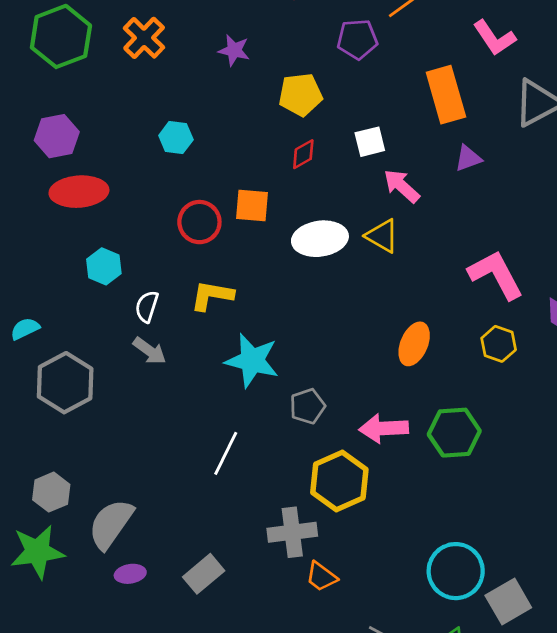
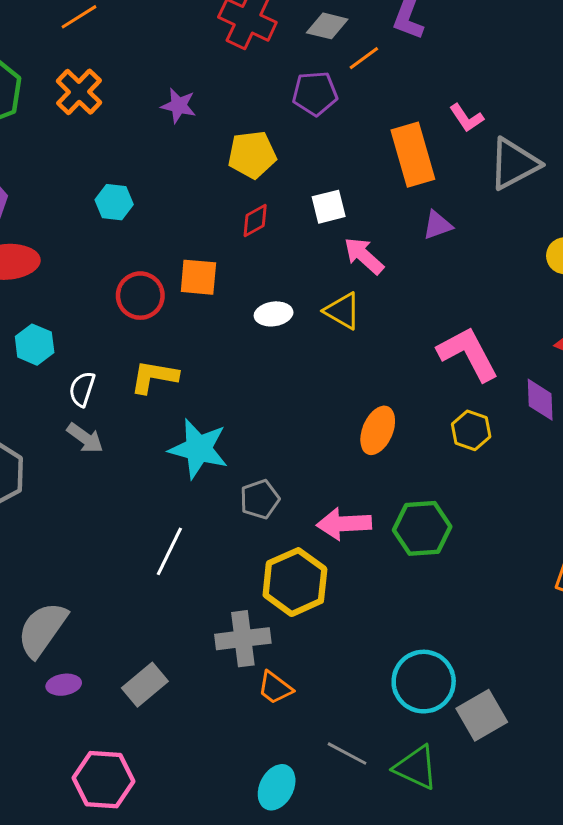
pink L-shape: (494, 38) -> (467, 118), moved, size x0.7
white ellipse: (320, 239) -> (274, 314), size x0.6

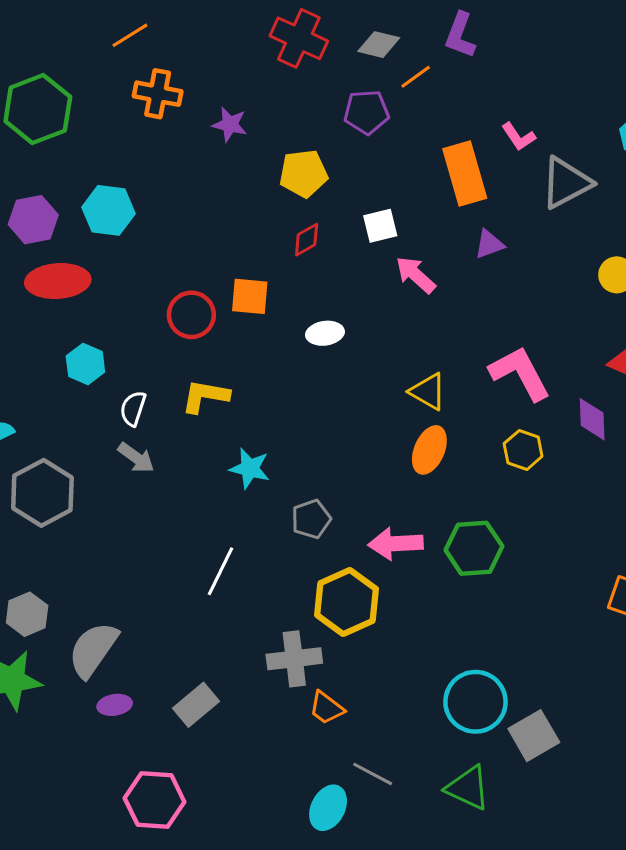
orange cross: (79, 92) -> (158, 94), moved, turned -33
cyan hexagon: (114, 202) -> (108, 210), moved, size x1.4
yellow triangle: (342, 311) -> (428, 392), moved
cyan star: (198, 449) -> (250, 468), size x0.7
gray line: (347, 754) -> (373, 774), moved

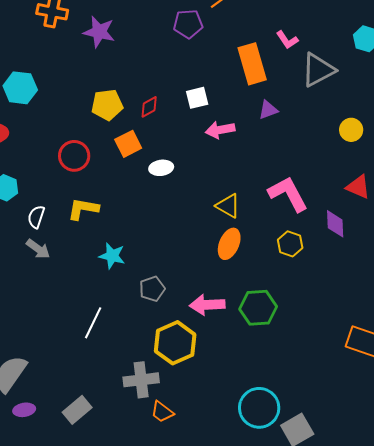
purple star: (230, 124) -> (99, 32), size x1.4
yellow pentagon: (303, 174) -> (107, 105), moved
pink arrow: (416, 275) -> (220, 130), turned -52
orange square: (250, 296) -> (128, 144), moved, turned -32

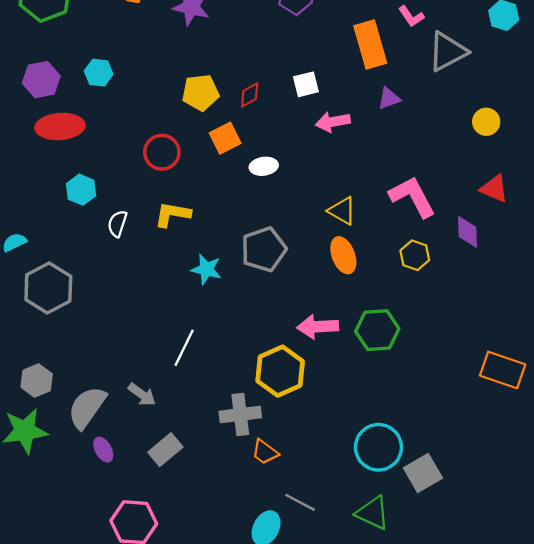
cyan hexagon: (20, 88) -> (99, 73), size x0.7
orange ellipse: (229, 244) -> (343, 255), turned -44
gray arrow: (38, 249) -> (142, 395), moved
gray pentagon: (152, 289) -> (264, 249), moved, size x1.5
purple ellipse: (24, 410) -> (103, 450), turned 70

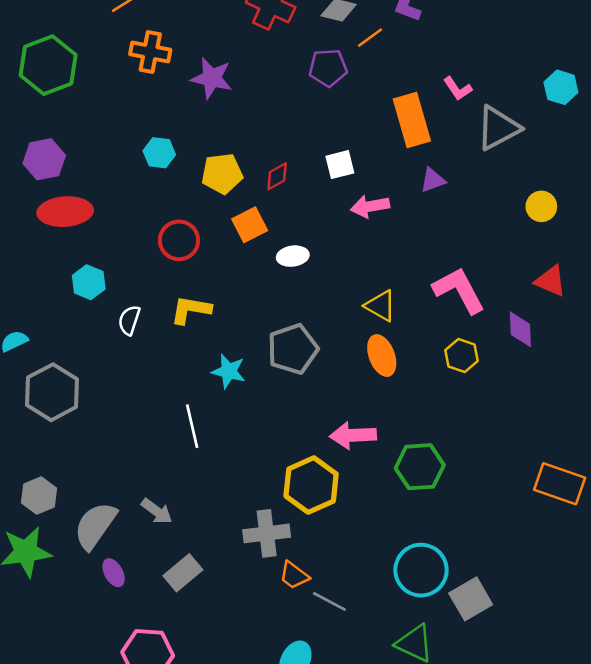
cyan hexagon: (99, 73) -> (159, 153), moved
green hexagon: (377, 330) -> (420, 467), moved
white line: (184, 348) -> (192, 426), moved, turned -39
gray line: (300, 502) -> (329, 601), moved

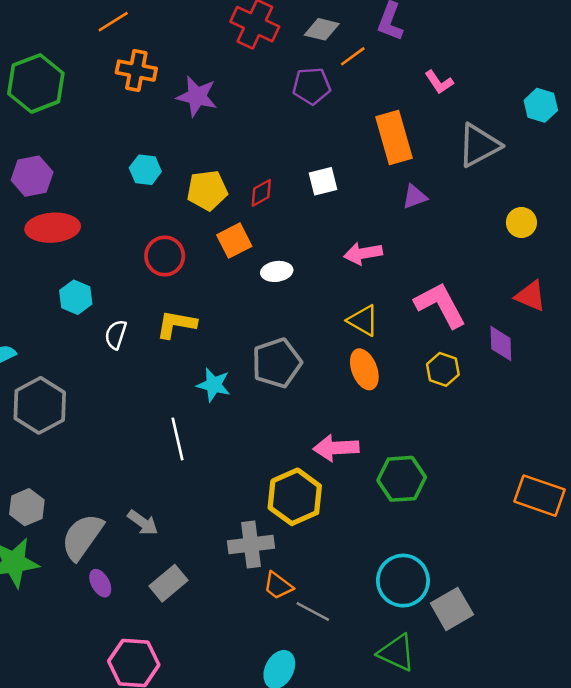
pink L-shape: (458, 89) -> (439, 82), moved
pink arrow: (370, 206) -> (363, 253), moved

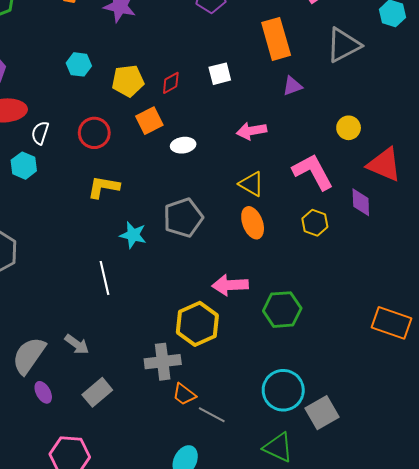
yellow circle: (521, 223) -> (349, 128), moved
red triangle: (530, 296) -> (384, 165), size x1.4
white semicircle: (116, 335) -> (40, 133), moved

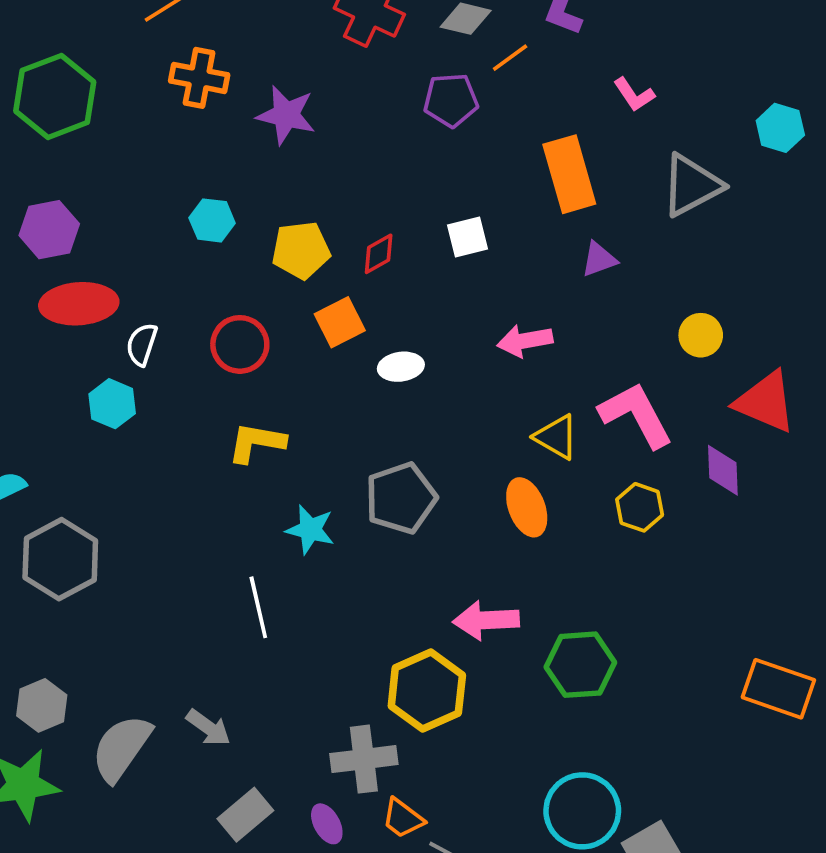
yellow triangle: (252, 184) -> (556, 437), moved
purple ellipse: (43, 392) -> (327, 824), moved

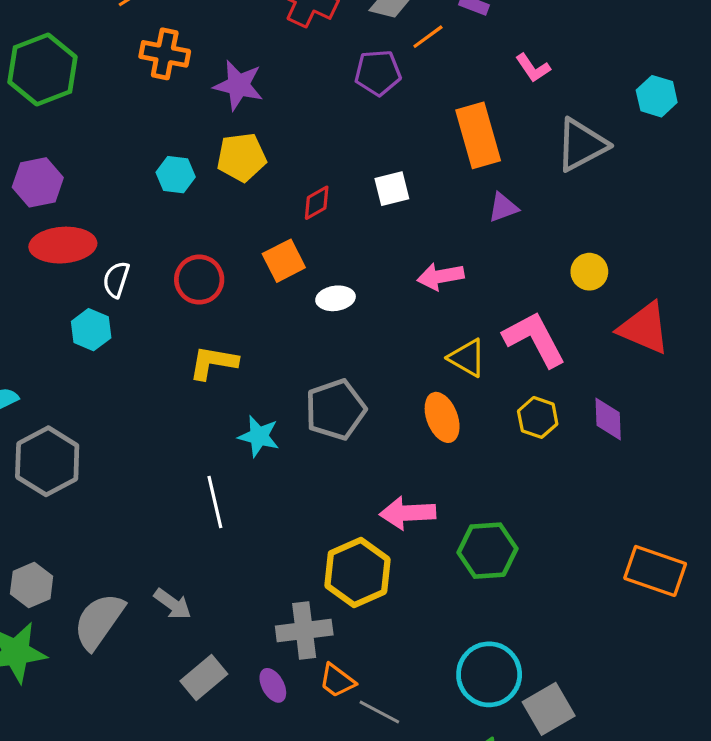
yellow pentagon: (301, 250) -> (241, 157), moved
purple diamond: (723, 470) -> (608, 419), moved

